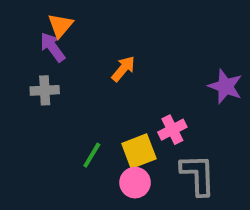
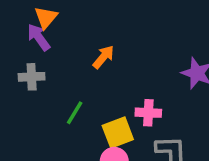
pink cross: (172, 130) -> (148, 113), turned 30
green line: (92, 155) -> (75, 113), moved

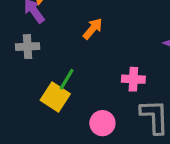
yellow square: (118, 132) -> (55, 97), moved, turned -36

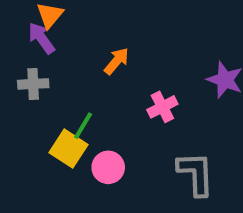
pink cross: (133, 79) -> (162, 107), moved, turned -30
pink circle: (102, 123) -> (108, 167), moved

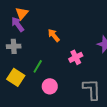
orange arrow: (117, 61) -> (54, 35), turned -80
yellow square: (69, 149) -> (16, 77), moved

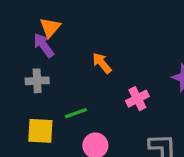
green line: (38, 66) -> (76, 113), turned 40
yellow square: (16, 77) -> (40, 131), turned -30

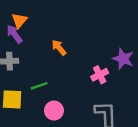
pink cross: (137, 99) -> (100, 75), moved

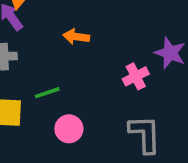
orange arrow: (59, 48) -> (76, 37), turned -42

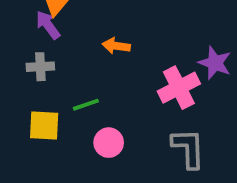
pink cross: (136, 76) -> (179, 88), size x1.5

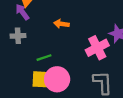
yellow square: (44, 126) -> (41, 79), moved
pink circle: (109, 143) -> (57, 79), size x1.5

